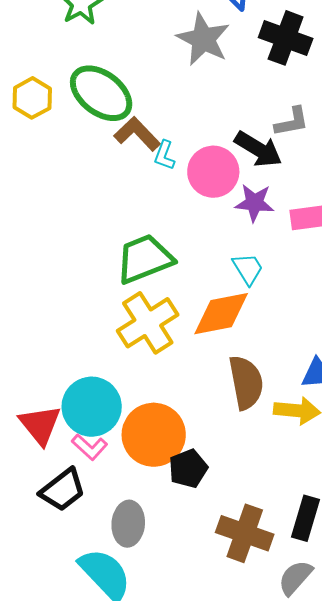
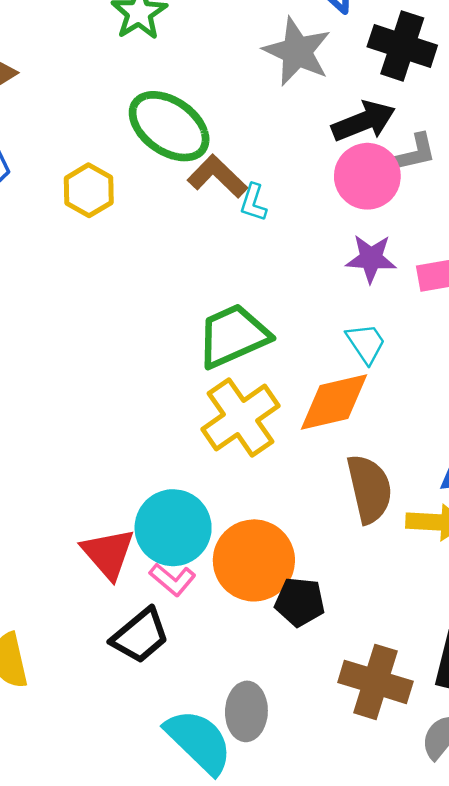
yellow hexagon: (32, 98) -> (89, 190), moved
black arrow: (258, 149) -> (364, 121), moved, turned -51
pink circle: (213, 172) -> (367, 176), moved
black pentagon: (188, 469) -> (300, 602), turned 30
gray ellipse: (128, 524) -> (246, 711), moved

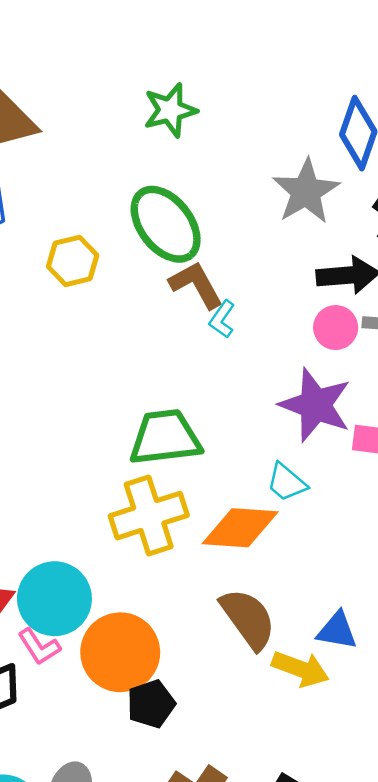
pink circle: (367, 176) -> (336, 328), size x0.7
purple star: (371, 258) -> (315, 405), size x1.5
cyan trapezoid: (366, 343) -> (287, 482), turned 147
brown semicircle: (369, 489) -> (248, 619), turned -40
black pentagon: (300, 602) -> (151, 704), turned 30

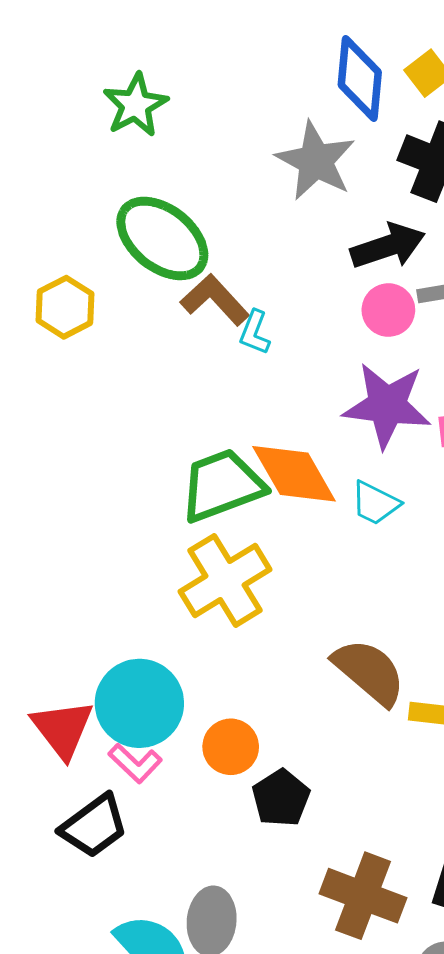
orange diamond: (240, 528) -> (294, 474), moved, turned 70
orange circle: (120, 652) -> (231, 747), size x0.6

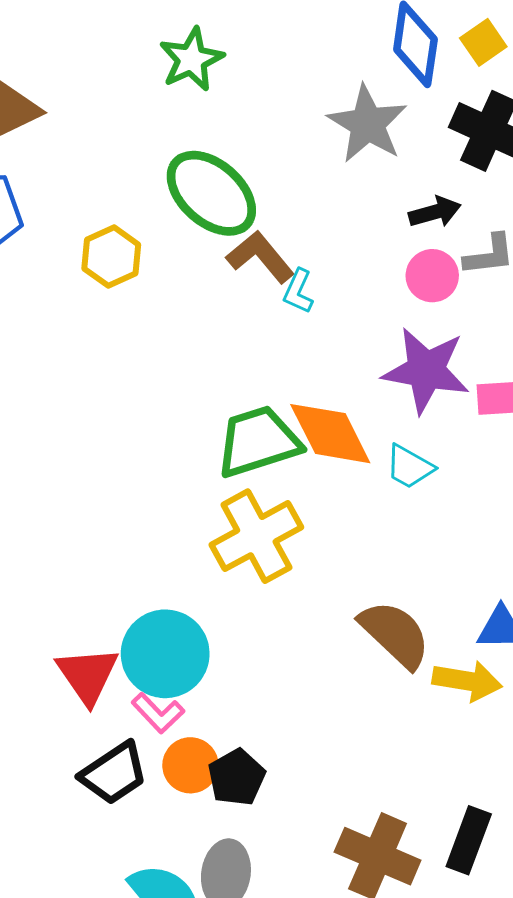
black arrow: (388, 246) -> (435, 212), size x0.7
orange circle: (231, 747) -> (190, 765), moved
black pentagon: (281, 798) -> (237, 777), moved

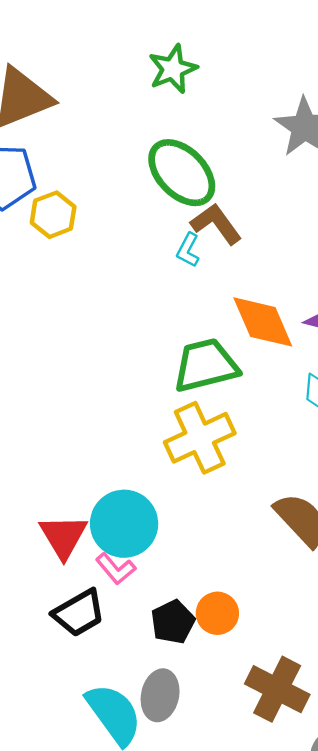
yellow hexagon: (111, 257) -> (53, 215), moved
cyan L-shape: (298, 291) -> (188, 250), moved
orange diamond: (330, 434) -> (263, 322), moved
orange circle: (190, 765) -> (217, 613), moved

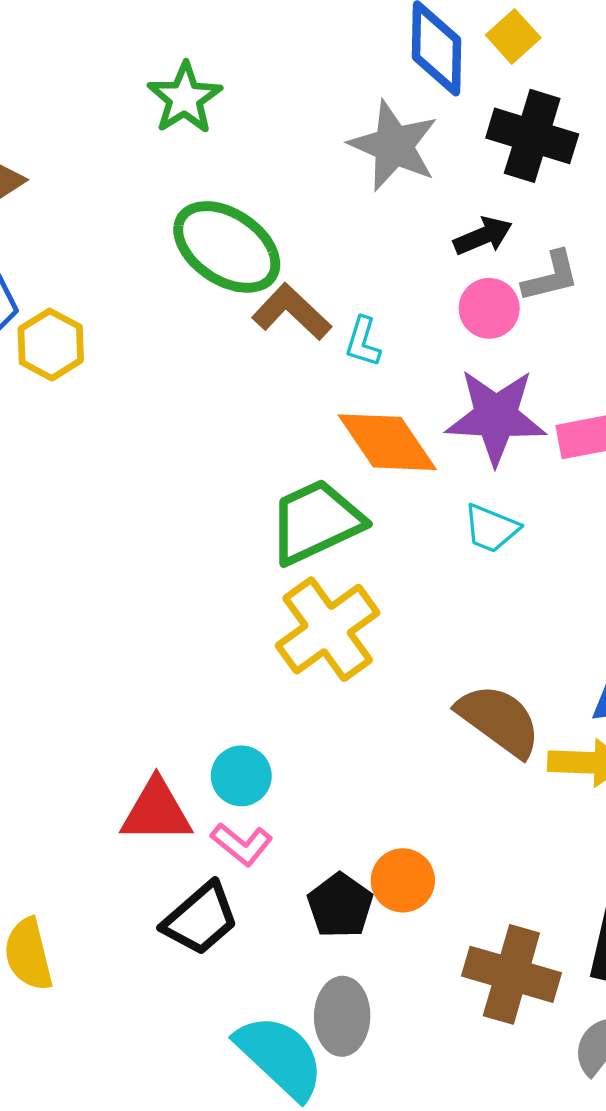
cyan L-shape: (188, 250) -> (363, 342), moved
cyan circle: (124, 524) -> (241, 776), size x0.6
red triangle: (63, 536) -> (156, 811), turned -48

